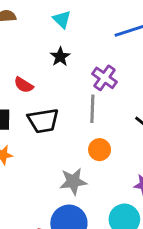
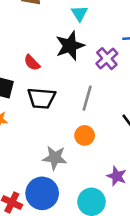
black star: (60, 57) -> (70, 46), size x1.6
purple cross: (105, 78) -> (107, 59), moved

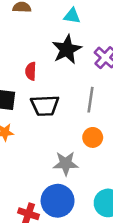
cyan triangle: (79, 13) -> (72, 16), turned -42
red semicircle: (32, 63) -> (31, 71), turned 54

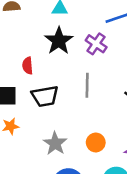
orange circle: (93, 137) -> (96, 143), moved
gray star: (66, 163) -> (55, 143), moved, turned -30

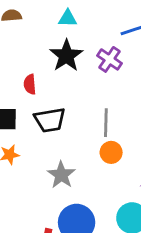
gray line: (87, 85) -> (106, 123), moved
orange circle: (96, 143) -> (111, 152), moved

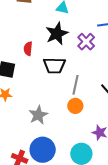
black trapezoid: (50, 120) -> (54, 65), moved

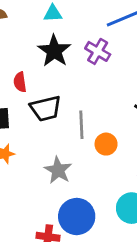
black trapezoid: (54, 65) -> (46, 109), moved
gray line: (76, 85) -> (81, 125), moved

